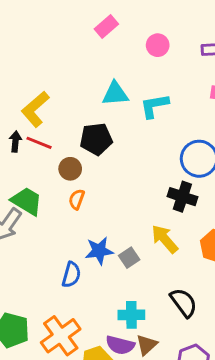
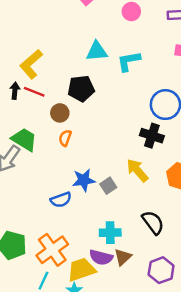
blue semicircle: (71, 275) -> (61, 200), turned 55

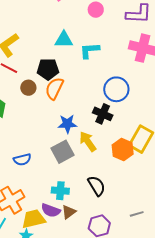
orange semicircle: (65, 138) -> (54, 88), moved, size x1.6
blue star: (84, 180) -> (67, 124), moved
gray square: (108, 186) -> (63, 152), size x1.6

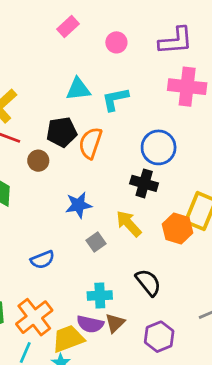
orange semicircle: (54, 88) -> (90, 143), moved
blue star: (67, 124) -> (79, 205), moved
gray square: (63, 152) -> (96, 242), size x0.6

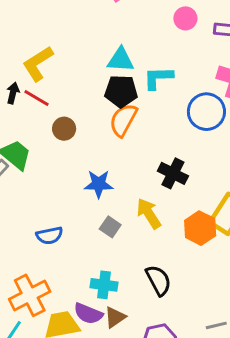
pink circle: (116, 42) -> (185, 18), moved
black pentagon: (62, 132) -> (121, 91), moved
blue circle: (159, 147) -> (206, 112), moved
gray square: (96, 242) -> (110, 227), turned -30

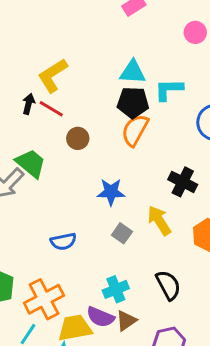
cyan cross: (104, 285) -> (116, 289), turned -30

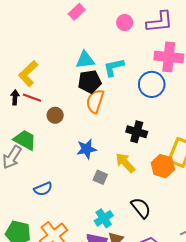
blue semicircle: (63, 241) -> (43, 189), moved

